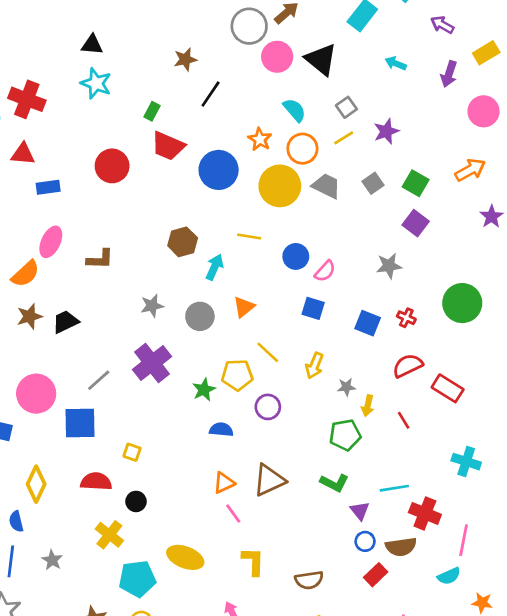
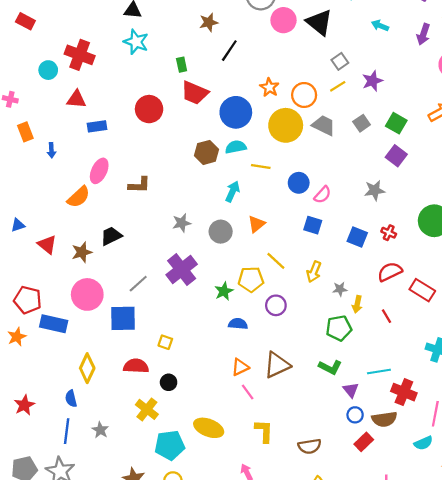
cyan semicircle: (294, 110) -> (236, 147), moved, turned -60
green rectangle: (152, 111) -> (182, 65), turned -40
brown hexagon: (183, 242) -> (207, 152), moved
brown star: (29, 316) -> (82, 252), moved

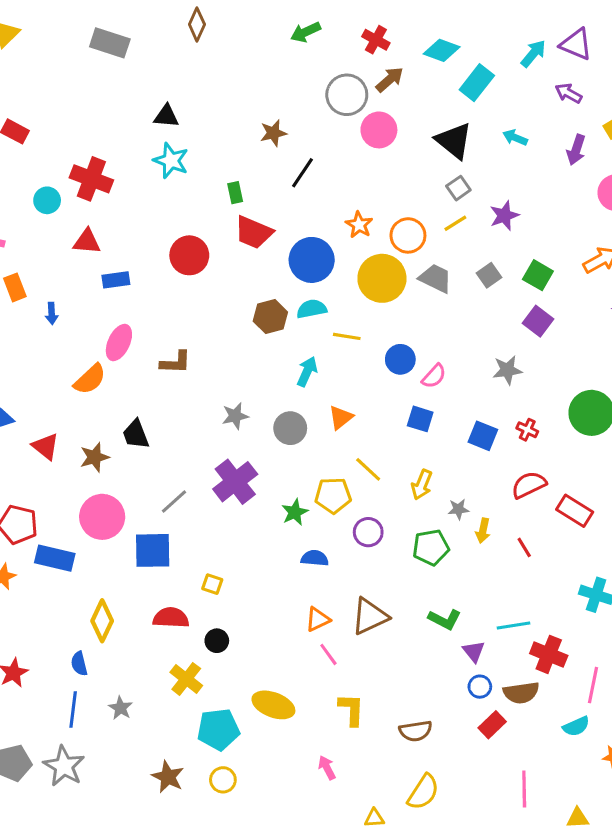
black triangle: (319, 22) -> (454, 141), moved
black trapezoid: (111, 236) -> (136, 434), turned -85
green pentagon: (339, 328) -> (431, 547), moved

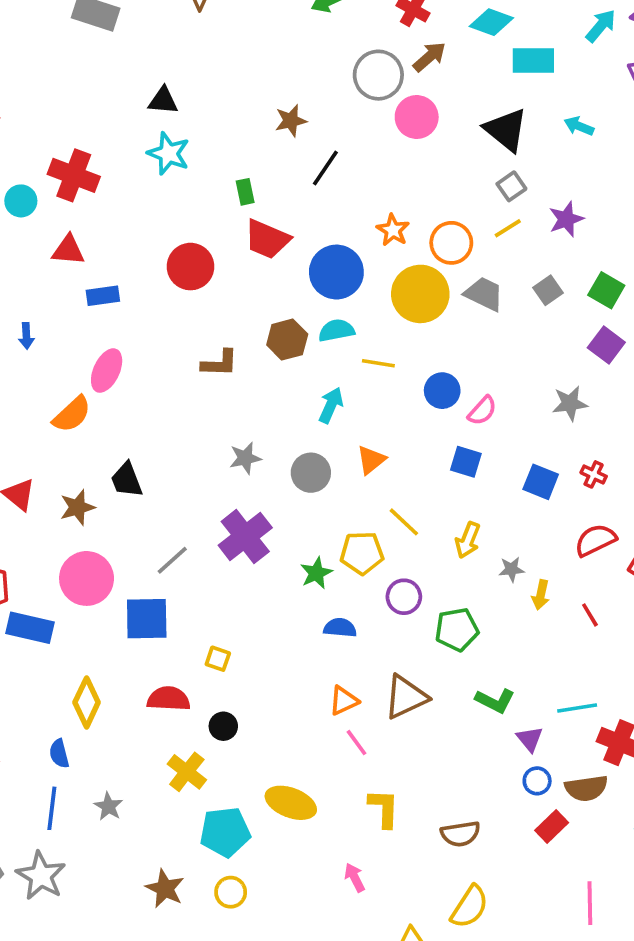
cyan rectangle: (477, 83) -> (533, 60), turned 52
brown L-shape: (176, 362) -> (220, 363), moved
green pentagon: (431, 547) -> (457, 630), moved

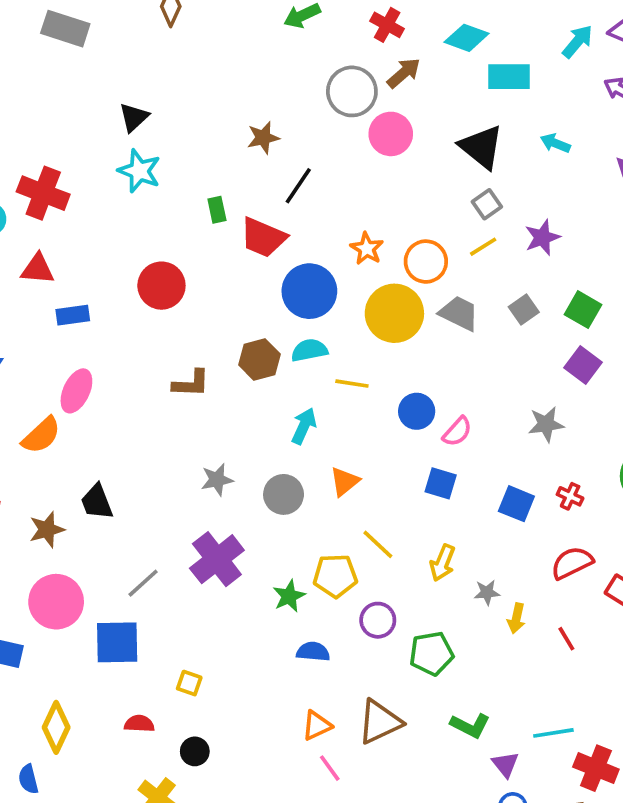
black triangle: (163, 101) -> (134, 117), turned -48
red trapezoid: (267, 239) -> (263, 237), moved
red semicircle: (169, 699) -> (139, 724), size x0.7

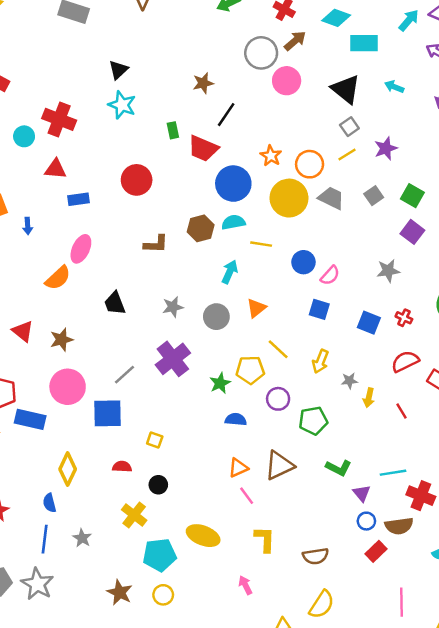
black trapezoid: (97, 502) -> (115, 303), moved

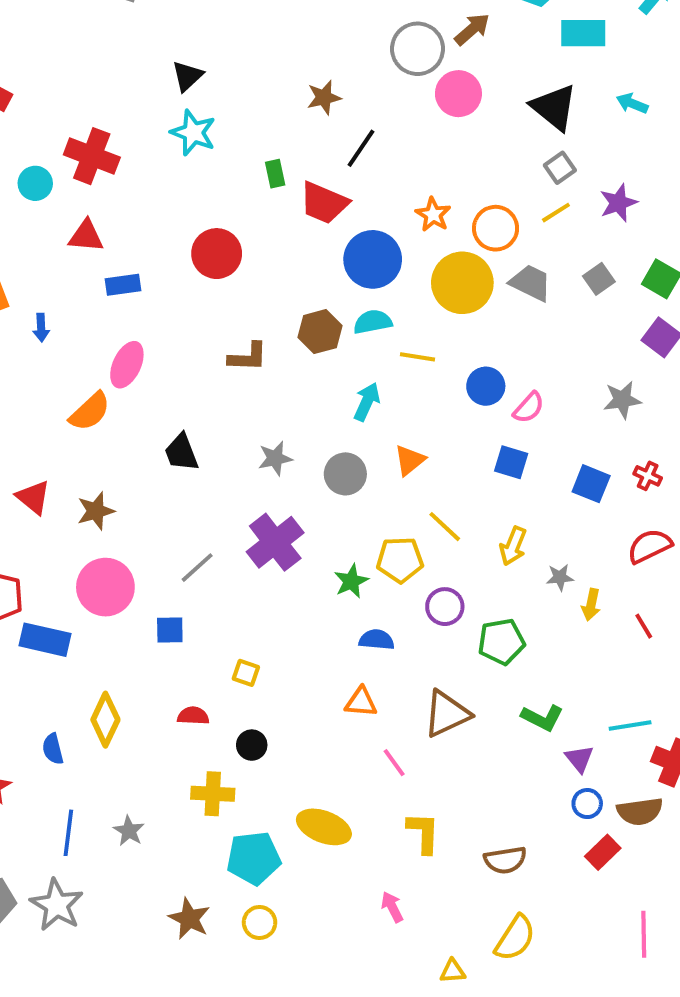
blue square: (108, 413) -> (170, 630), size x0.6
orange triangle: (238, 468) -> (361, 702), moved, turned 30
blue semicircle: (49, 503) -> (53, 749), moved
yellow cross: (134, 515) -> (213, 794), turned -35

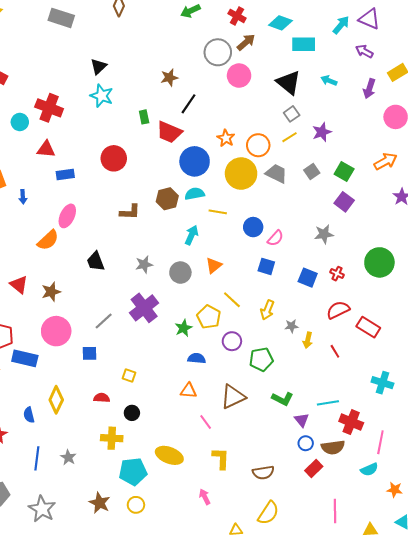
yellow pentagon: (400, 560) -> (209, 317), turned 30
gray star: (57, 905) -> (42, 509), moved

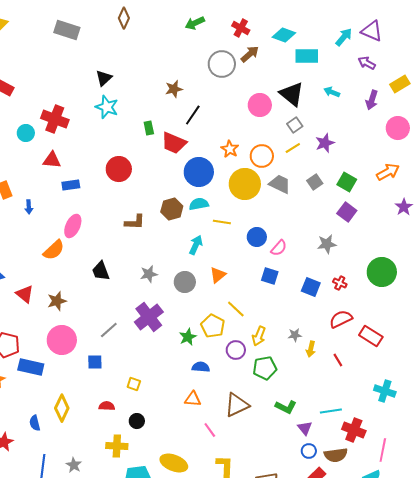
pink circle: (239, 76) -> (260, 105), moved
yellow arrow: (267, 310) -> (259, 336), moved

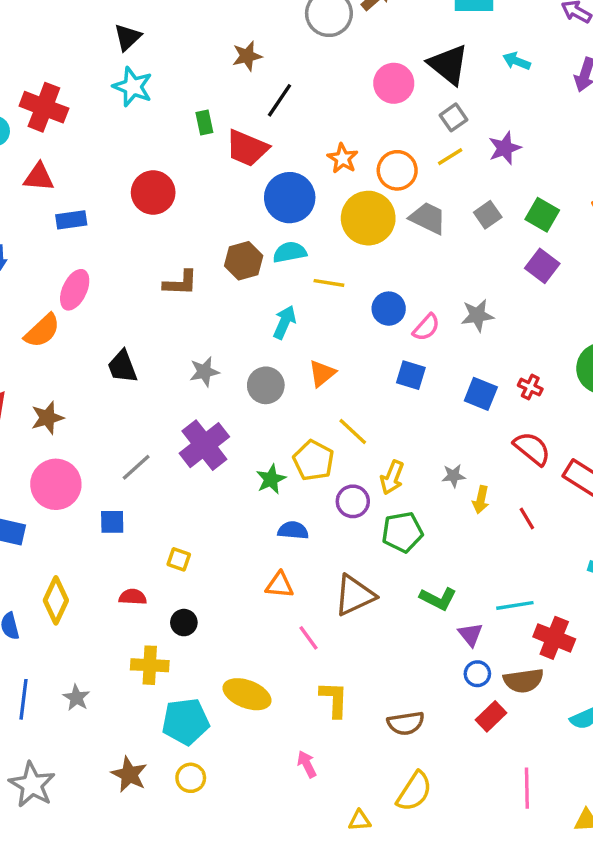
gray star: (327, 244) -> (477, 315), moved
red semicircle: (341, 319) -> (532, 448), turned 65

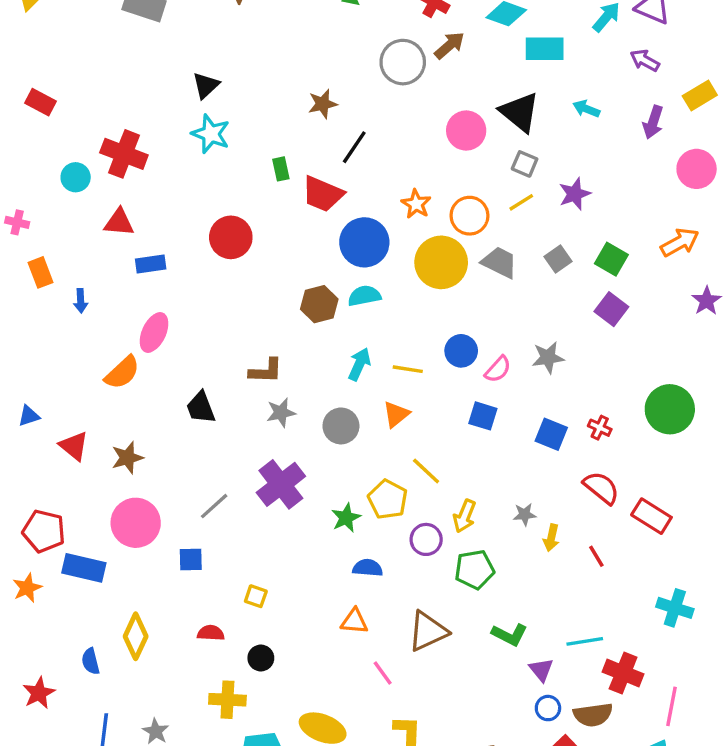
gray square: (453, 117) -> (525, 164), turned -32
brown L-shape: (180, 283) -> (266, 371), moved
yellow line: (329, 283) -> (408, 369), moved

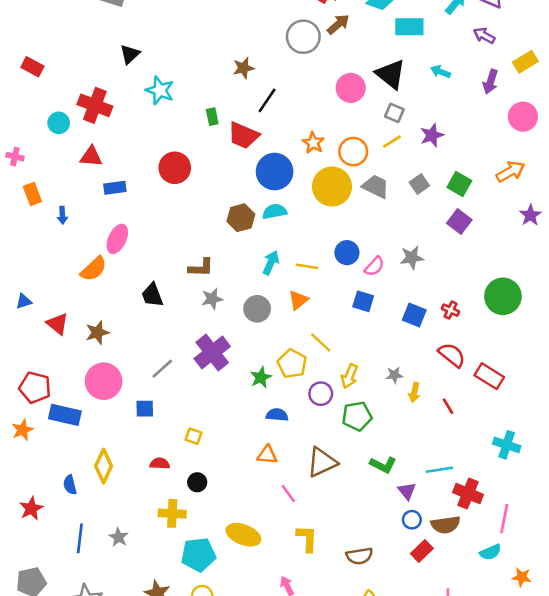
black triangle: (206, 85) -> (130, 54), moved

